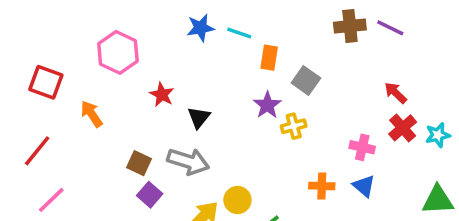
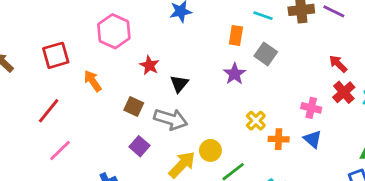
cyan line: (239, 33) -> (263, 16), moved
red square: (46, 82) -> (56, 55), turned -36
yellow cross: (294, 126) -> (256, 121), moved, turned -30
brown square: (139, 163) -> (134, 106), moved

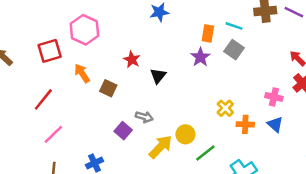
cyan line: (263, 16) -> (234, 26), moved
pink hexagon: (114, 31) -> (84, 30), moved
purple star: (235, 74) -> (200, 57), moved
brown square: (134, 106) -> (108, 88), moved
gray arrow: (171, 119) -> (144, 117), moved, size x0.6

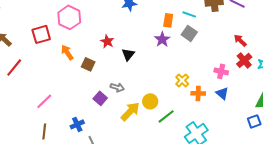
red line: (43, 99) -> (14, 67), moved

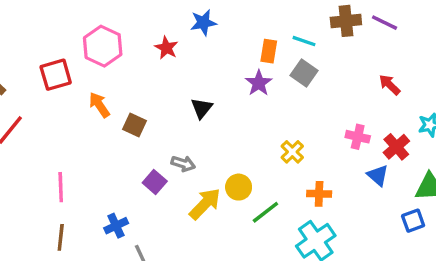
red star: (107, 41) -> (166, 48), moved
red cross: (244, 60) -> (396, 147), moved
orange cross: (198, 93) -> (319, 194), moved
blue triangle: (222, 93) -> (378, 175), moved
pink line: (44, 101) -> (61, 187), turned -48

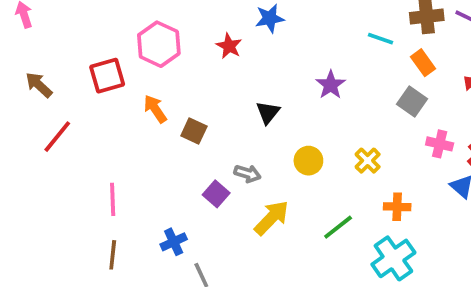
orange rectangle: (269, 51) -> (423, 63), moved, turned -45
gray square: (304, 73) -> (412, 101), moved
yellow circle: (239, 187) -> (308, 161), moved

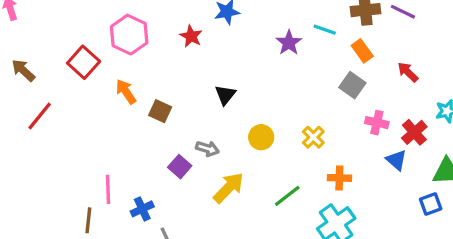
red square: (107, 76) -> (84, 62), turned -32
purple star: (331, 85) -> (289, 43), moved
pink line: (113, 199) -> (108, 189), moved

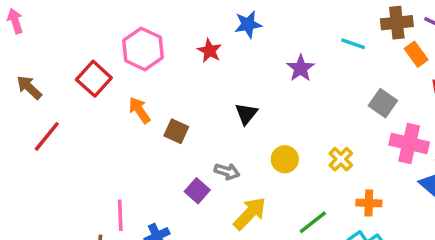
purple star: (289, 43) -> (301, 68), moved
orange rectangle: (362, 51) -> (416, 54), moved
pink cross: (377, 123) -> (409, 143), size x1.5

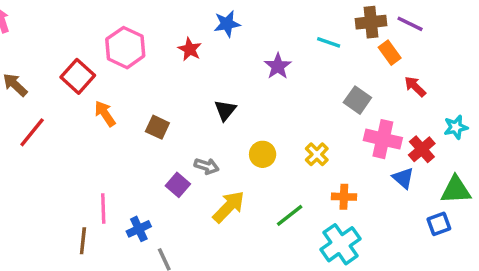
orange arrow: (139, 110) -> (105, 114), moved

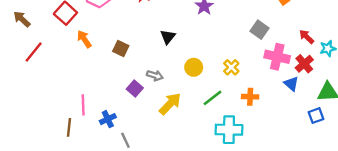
red arrow: (415, 87) -> (307, 37), moved
green line: (290, 215) -> (212, 98), moved
cyan cross: (341, 244) -> (229, 130), moved, turned 36

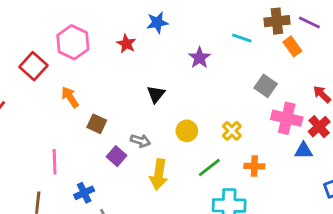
orange arrow: (84, 39) -> (70, 97), moved
brown square: (121, 48) -> (97, 124), moved
blue triangle: (291, 84) -> (304, 151), turned -42
yellow arrow: (170, 104) -> (159, 174), turned 145
pink line: (83, 105) -> (55, 162), moved

